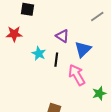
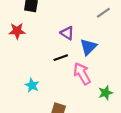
cyan star: (39, 53) -> (32, 85), moved
black line: (56, 60) -> (61, 58), turned 64

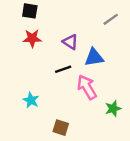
red star: (17, 31) -> (32, 38), moved
blue triangle: (88, 47) -> (94, 57), turned 36

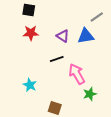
blue triangle: (94, 57) -> (86, 36), moved
green star: (113, 109) -> (90, 94), moved

